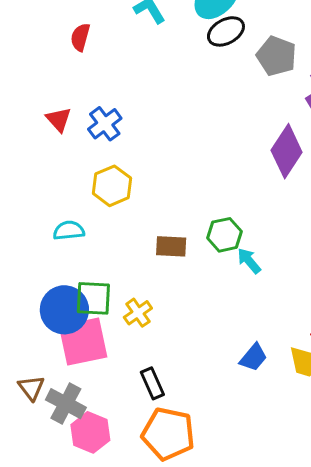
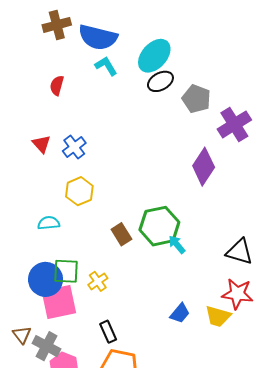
green hexagon: (225, 235) -> (159, 226), size x1.6
brown rectangle: (171, 246) -> (121, 234), turned 55

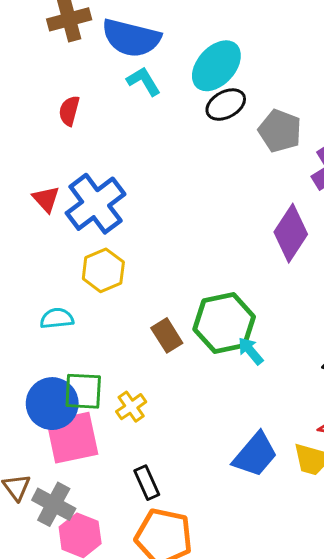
blue cross: (74, 147) -> (96, 204), size x1.6
blue trapezoid: (180, 313) -> (255, 455), size x1.5

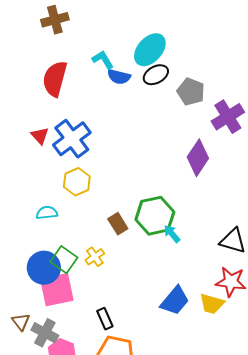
blue semicircle: (131, 38) -> (119, 77), moved, size x0.6
red semicircle: (69, 111) -> (55, 79), size x1.8
green square: (83, 391) -> (64, 260), turned 32
yellow cross: (131, 407) -> (95, 257), moved

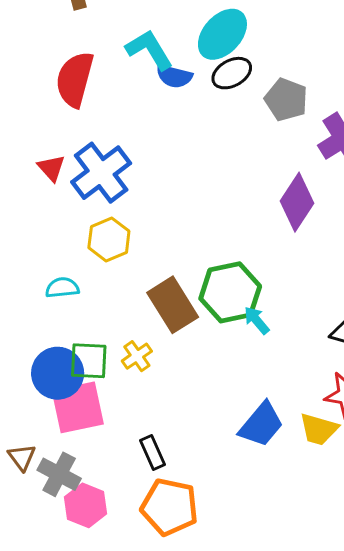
cyan L-shape: (103, 60) -> (149, 50), size x1.4
brown rectangle: (118, 224) -> (173, 305), size x1.6
green square: (64, 260) -> (89, 361), turned -32

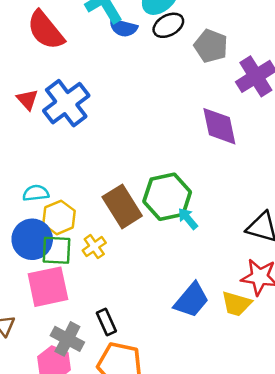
red semicircle: (75, 79) -> (46, 30), turned -54
purple diamond: (297, 202) -> (219, 126), turned -45
yellow hexagon: (109, 239) -> (59, 217), moved
blue circle: (58, 373) -> (32, 239), moved
gray cross: (59, 474) -> (67, 339), moved

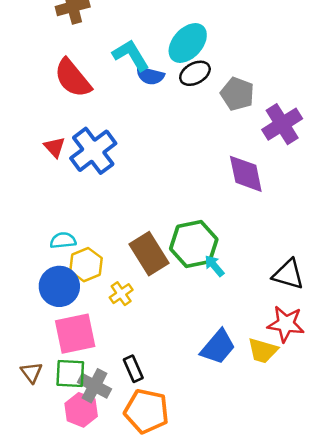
green square: (57, 250) -> (70, 374), moved

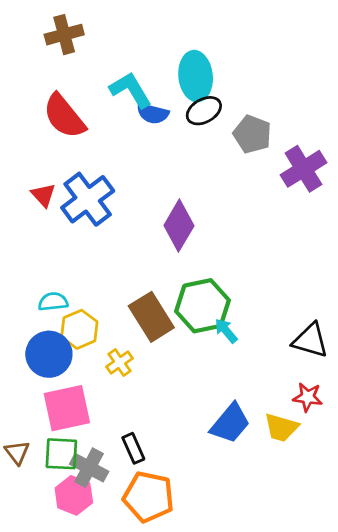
cyan ellipse: (188, 43) -> (196, 76), turned -48
purple diamond: (246, 174) -> (179, 226), moved, turned 42
red star: (286, 324) -> (308, 397), size x0.7

